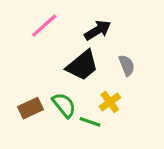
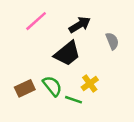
gray semicircle: (127, 65) -> (112, 41), moved

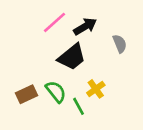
pink line: (36, 21) -> (55, 22), moved
green line: (74, 100) -> (78, 106), turned 42

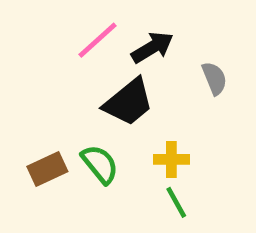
yellow cross: (96, 89) -> (171, 159), turned 36
green line: (78, 106) -> (176, 202), moved

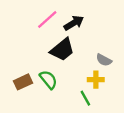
gray semicircle: (214, 78) -> (104, 60), moved, turned 140
yellow cross: (171, 159) -> (96, 80), moved

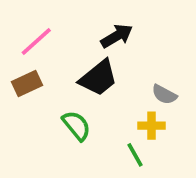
pink line: (47, 19) -> (36, 41), moved
brown rectangle: (23, 82) -> (27, 84), moved

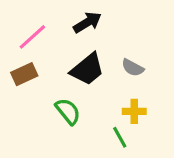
black arrow: (117, 36) -> (87, 22), moved
gray semicircle: (164, 94) -> (133, 68), moved

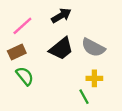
gray semicircle: (133, 68) -> (93, 48), size x1.5
green semicircle: (68, 111) -> (25, 76), moved

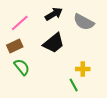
gray semicircle: (93, 48) -> (84, 22), moved

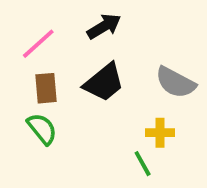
gray semicircle: (84, 22) -> (175, 82), moved
brown rectangle: (15, 46) -> (46, 88), moved, turned -70

